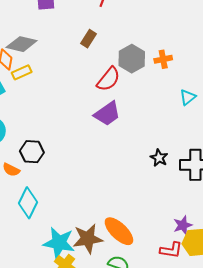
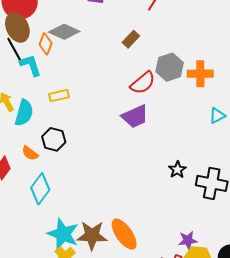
orange cross: (163, 59) -> (200, 74), size x1.4
yellow rectangle: (22, 72) -> (59, 96), moved

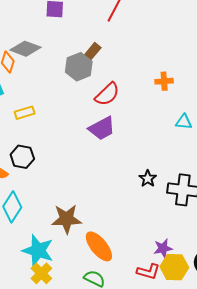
gray hexagon: (170, 67) -> (79, 67), moved
orange cross: (200, 74) -> (164, 81), size x0.7
cyan triangle: (217, 116) -> (184, 122), turned 36
brown star: (92, 235) -> (66, 219), moved

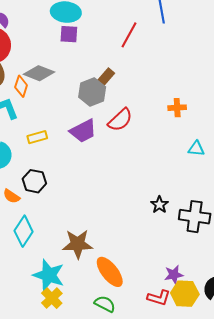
purple trapezoid: (102, 128) -> (83, 131), moved

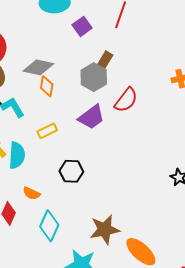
purple square: (69, 34) -> (82, 26), moved, turned -30
orange diamond: (21, 86) -> (47, 86), moved
black hexagon: (34, 181) -> (71, 171), moved

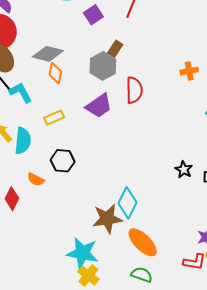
red semicircle: (126, 100) -> (134, 90), turned -40
black hexagon: (71, 171) -> (63, 161), moved
cyan diamond: (49, 226) -> (127, 203), moved

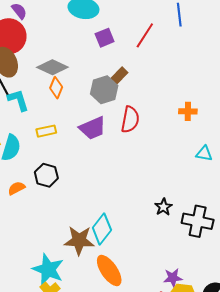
orange semicircle: (36, 179) -> (16, 188), turned 114

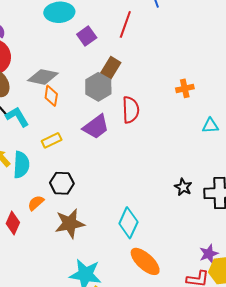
brown rectangle: (119, 76) -> (110, 70), size x1.4
brown star: (79, 240) -> (70, 223), moved

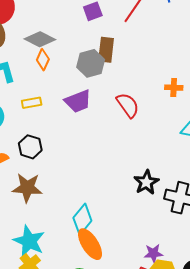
brown rectangle: (110, 70) -> (106, 50), turned -40
red semicircle: (131, 110) -> (128, 105), moved, turned -48
black star: (183, 187) -> (146, 182), size x1.4
cyan diamond: (128, 223) -> (82, 219), moved

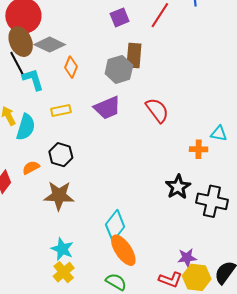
gray diamond: (40, 39) -> (50, 45), moved
orange cross: (174, 88) -> (199, 149), moved
cyan star: (29, 241) -> (62, 249), size x0.7

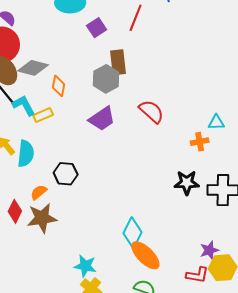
yellow rectangle: (61, 111) -> (43, 115), moved
black star: (178, 187) -> (187, 183), turned -30
brown star: (59, 196) -> (42, 218), moved

